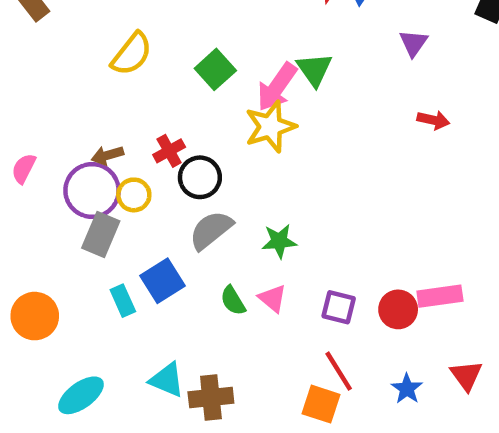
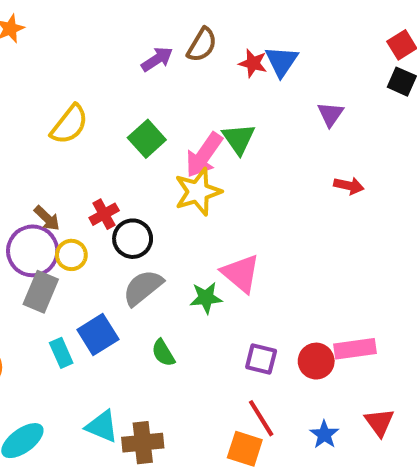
brown arrow: (107, 155) -> (47, 218), turned -120
pink triangle: (273, 298) -> (241, 273), moved, size x1.5

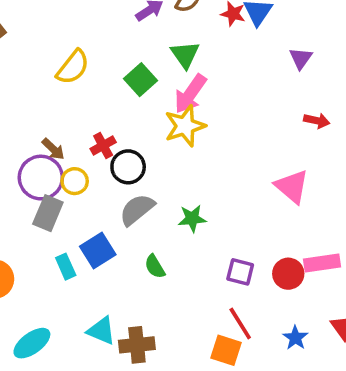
green triangle: (239, 139) -> (185, 55), moved
pink triangle: (241, 273) -> (292, 186), moved

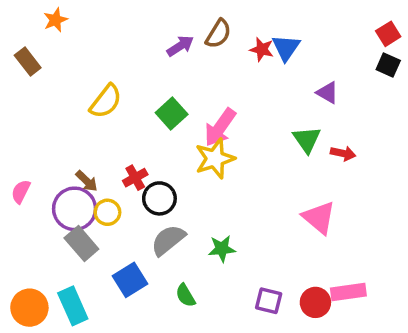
green triangle: (185, 55) -> (307, 139), moved
purple triangle: (301, 58) -> (328, 93), turned -35
gray rectangle: (48, 213) -> (81, 243), turned -64
cyan rectangle: (66, 267) -> (73, 306), moved, size x1.5

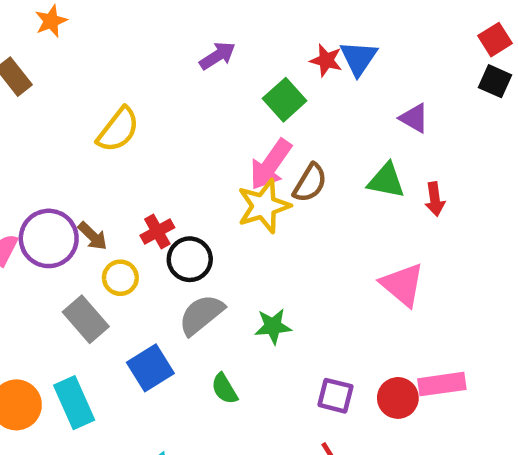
brown semicircle: (218, 34) -> (310, 183), moved
green square: (172, 114) -> (285, 100), moved
green triangle: (307, 139) -> (386, 181), turned -44
red arrow: (343, 153) -> (435, 199), turned 70
purple circle: (75, 209) -> (49, 238), moved

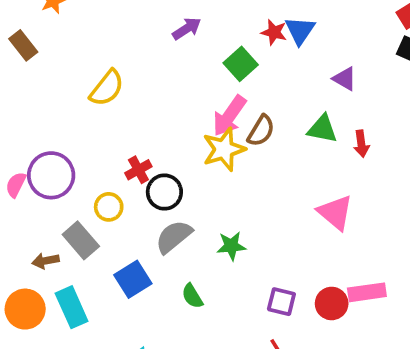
brown arrow: (93, 236) -> (46, 261), moved, turned 125

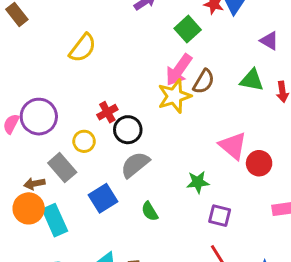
pink triangle: (335, 212) -> (233, 146), moved
green star: (231, 246) -> (198, 182), moved
red circle: (332, 303) -> (259, 163), moved
orange circle: (25, 309) -> (29, 208), moved

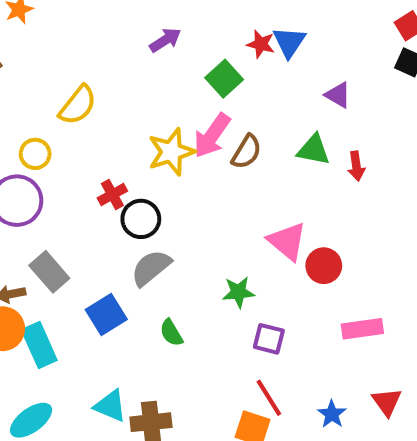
yellow star: (174, 96) -> (171, 152), moved
yellow circle: (84, 141) -> (35, 154), moved

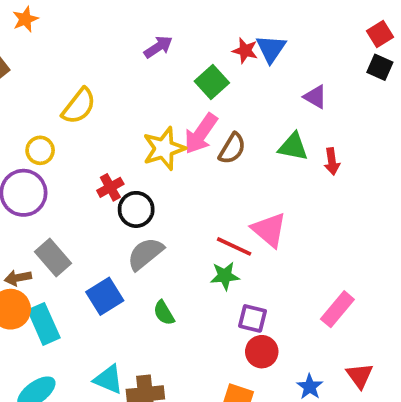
red circle: (324, 266) -> (262, 352), moved
pink rectangle: (362, 329) -> (337, 309), turned -42
red line: (269, 398) -> (234, 246), moved, turned -33

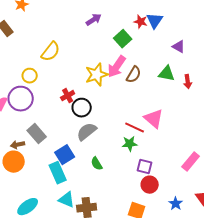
cyan rectangle: (44, 324) -> (58, 173), moved

